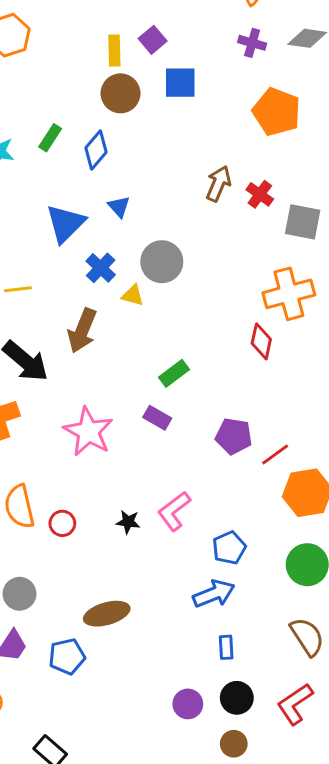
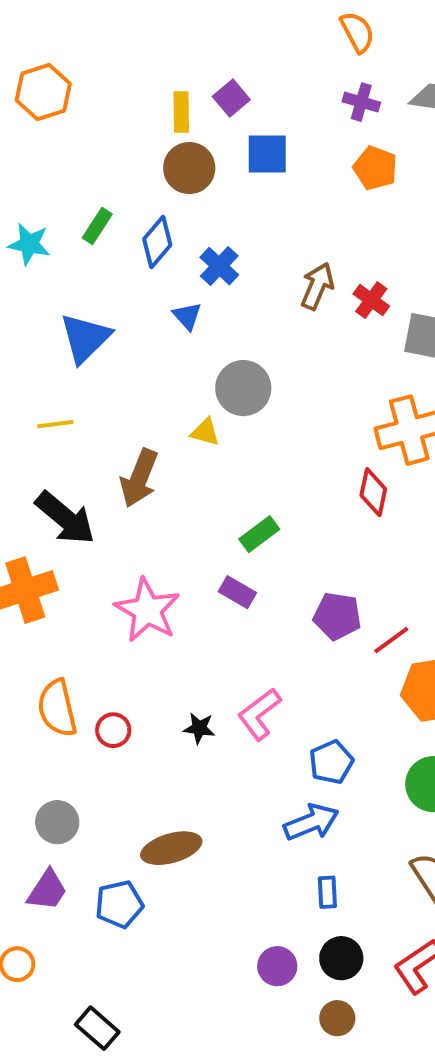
orange pentagon: (277, 112) -> (375, 168), moved, size x0.7
blue triangle: (65, 223) -> (85, 338), moved
blue cross: (101, 268) -> (219, 266), moved

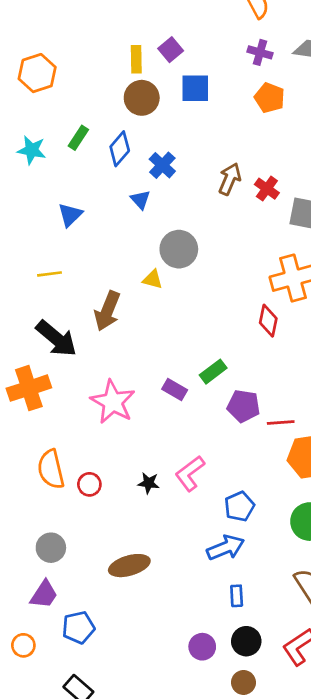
orange hexagon: (43, 92) -> (37, 73), moved
blue triangle: (85, 338) -> (70, 215), size x0.7
green rectangle: (259, 534) -> (213, 372), moved
red line: (391, 640) -> (281, 422), turned 32
blue pentagon: (119, 904) -> (78, 627), moved

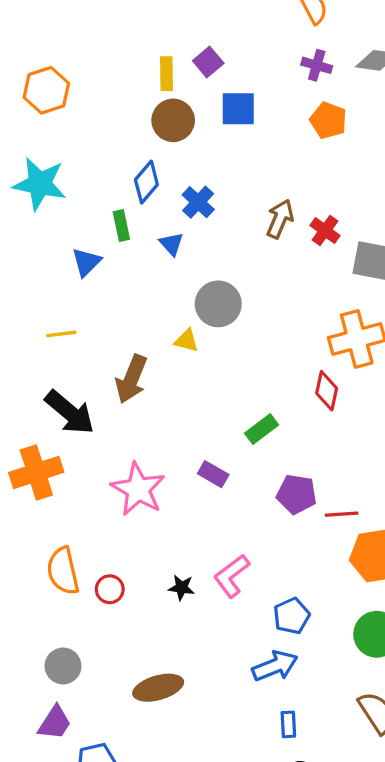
green rectangle: (78, 138) -> (121, 225), moved, turned -45
cyan star: (32, 150) -> (40, 184), size x1.5
green rectangle: (213, 372) -> (262, 429), moved

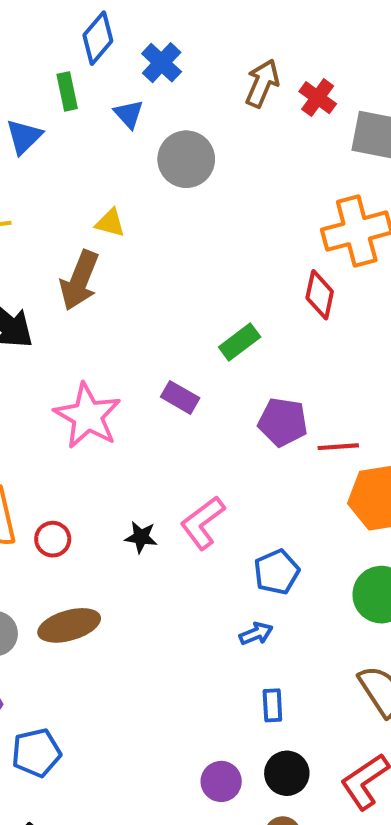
gray circle: (218, 304) -> (186, 159), moved
yellow triangle: (186, 341) -> (110, 223), moved
blue arrow: (275, 666) -> (256, 634), size x0.6
brown ellipse: (158, 688) -> (69, 625), moved

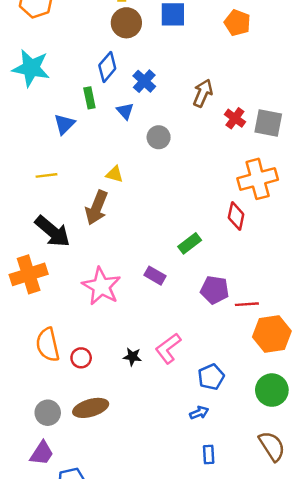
red cross: (318, 98) -> (235, 118), moved
gray circle: (186, 159) -> (159, 137), size x0.7

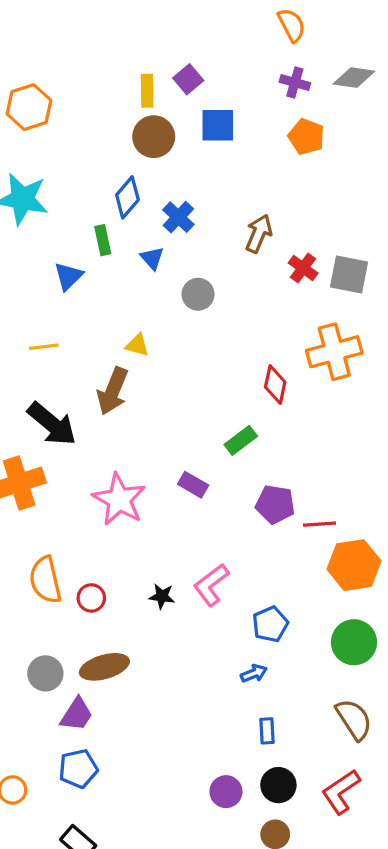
red diamond: (236, 216) -> (275, 385), moved
purple trapezoid: (42, 453) -> (77, 714), moved

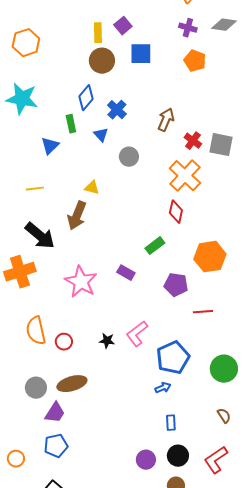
orange cross: (334, 352) -> (185, 176), moved, turned -32
red line: (319, 524) -> (203, 312), moved
orange hexagon: (354, 565) -> (210, 257), moved
blue pentagon: (270, 624) -> (173, 358), size x1.5
brown semicircle: (354, 719) -> (224, 416), size x0.6

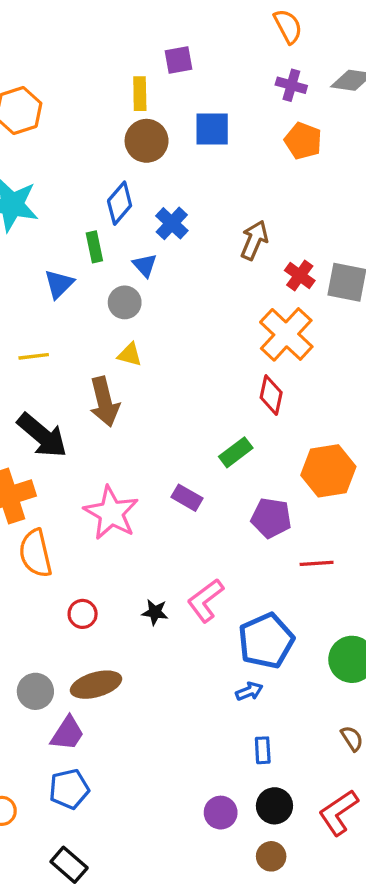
purple square: (123, 26) -> (179, 60), moved, turned 30
gray circle: (129, 157) -> (125, 302), moved
brown arrow: (77, 216) -> (104, 402), turned -36
orange semicircle: (36, 331) -> (35, 553), moved

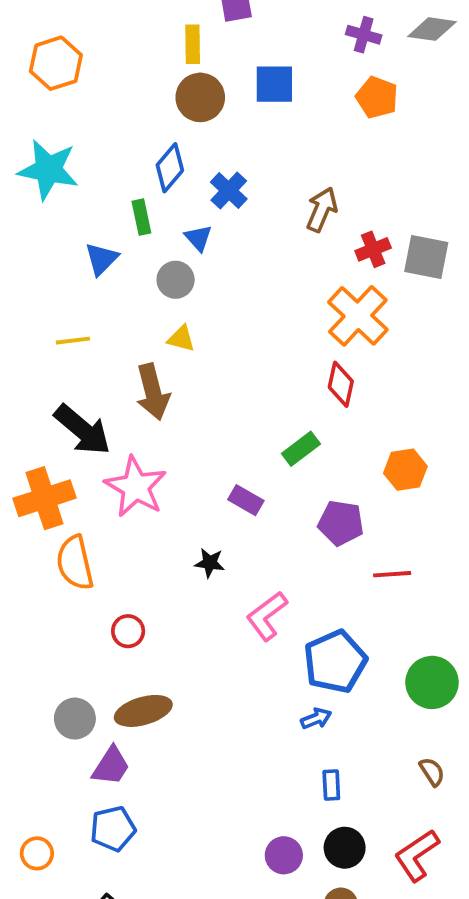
red cross: (300, 275) -> (373, 249), turned 32
orange hexagon: (328, 471) -> (405, 470), size x0.7
pink star: (111, 513) -> (136, 487), moved
black star: (155, 612) -> (210, 563), moved

